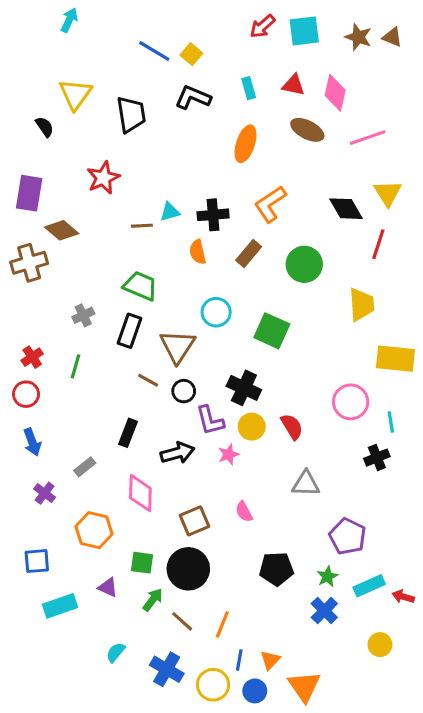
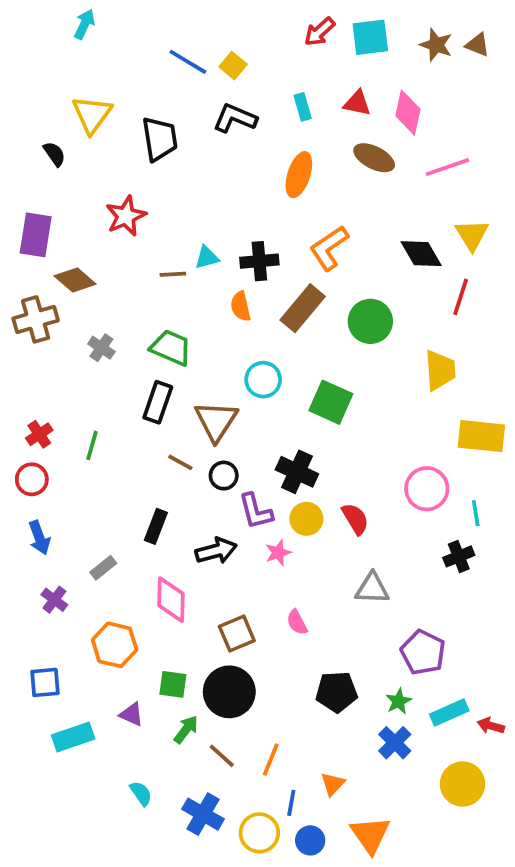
brown rectangle: (249, 253) -> (303, 308), size x1.4
gray cross: (83, 315) -> (101, 348), moved, turned -30
yellow circle: (380, 645) -> (463, 784), size x1.5
cyan semicircle: (116, 652) -> (141, 793), turned 105
orange triangle: (270, 660) -> (333, 784), moved

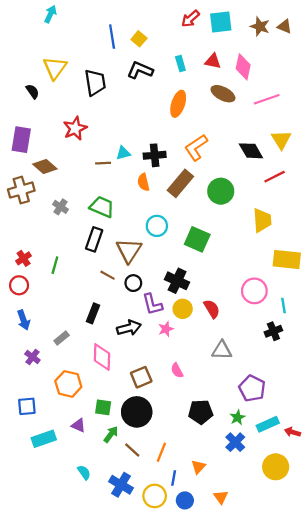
blue line: (188, 62) -> (112, 37), turned 50
red line: (461, 297) -> (275, 177), turned 45
orange triangle: (370, 835) -> (221, 497), size x0.6

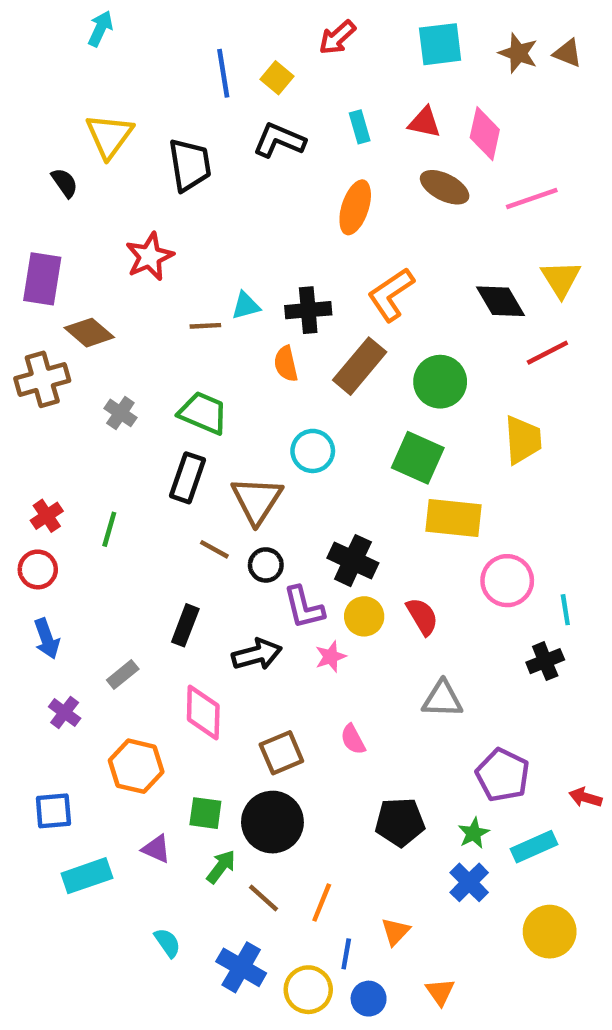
red arrow: (190, 19) -> (337, 37), moved
green square: (197, 239) -> (418, 458), moved
yellow rectangle: (287, 260) -> (454, 518), moved
red arrow: (292, 432) -> (585, 797), moved

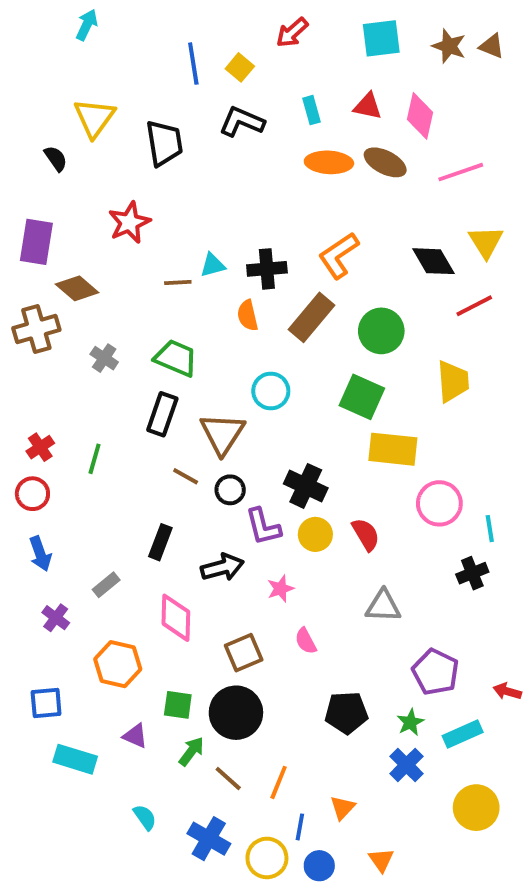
orange ellipse: (355, 207) -> (329, 162), moved, turned 75
pink star: (331, 657) -> (281, 589), moved
cyan rectangle: (87, 876) -> (75, 759), turned 36

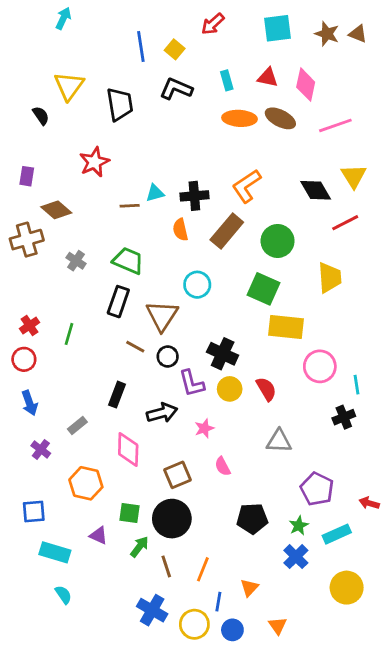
purple rectangle: (36, 242) -> (27, 176), size x0.6
brown line: (228, 779) -> (166, 566), turned 30
cyan semicircle: (145, 817) -> (63, 595), moved

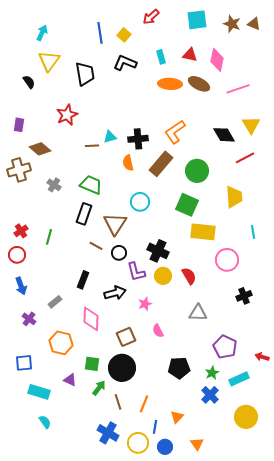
cyan arrow: (63, 18) -> (42, 33), moved
cyan line: (356, 385) -> (253, 232), moved

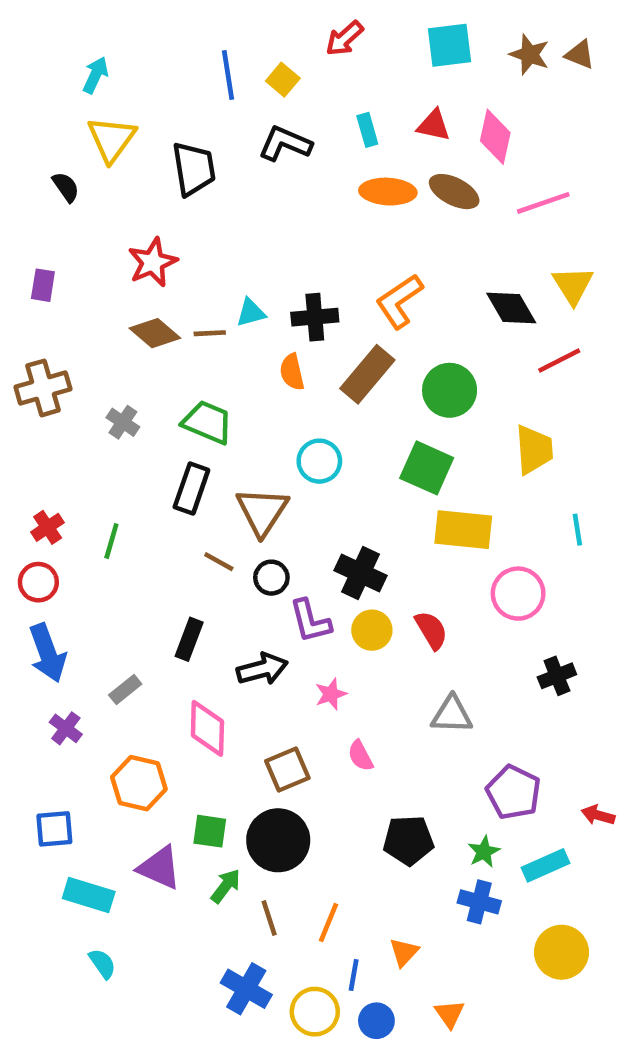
brown diamond: (40, 149) -> (155, 333), moved
blue arrow: (21, 286) -> (48, 653), size x1.4
purple triangle: (70, 380) -> (159, 868), size x1.5
blue cross: (210, 395) -> (479, 902), turned -30

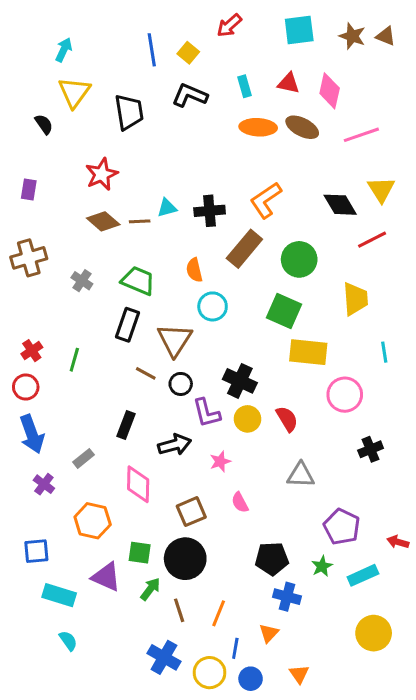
orange semicircle: (292, 372) -> (194, 270), moved
blue cross: (479, 902) -> (287, 597), moved

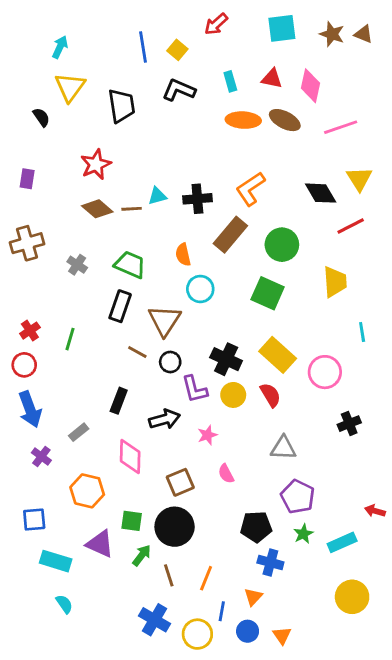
yellow rectangle: (308, 352) -> (278, 355), moved, turned 36
purple pentagon: (342, 527) -> (298, 497), moved
blue circle: (251, 679) -> (248, 631), moved

